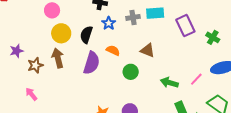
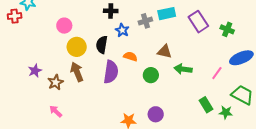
green arrow: (169, 83) -> (183, 69), moved

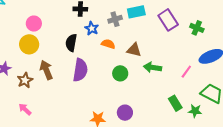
yellow circle: (77, 47) -> (29, 44), moved
orange semicircle: (130, 57) -> (108, 44), moved

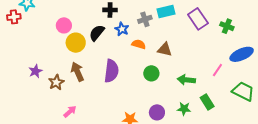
black semicircle: (71, 43) -> (97, 33), moved, turned 30
yellow circle: (29, 44) -> (76, 43), moved
green arrow: (152, 67) -> (186, 80), moved
pink arrow: (25, 109) -> (70, 112), moved, turned 96
green star: (195, 111) -> (184, 109), moved

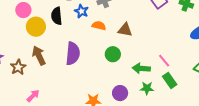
black semicircle: (97, 33) -> (57, 16), turned -42
pink line: (217, 70) -> (164, 61), moved, turned -72
green arrow: (186, 80) -> (141, 68), moved

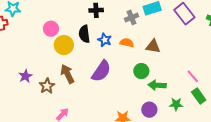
blue star: (81, 11) -> (105, 40), moved
purple semicircle: (73, 53) -> (101, 71), turned 30
green arrow: (141, 68) -> (157, 85), moved

